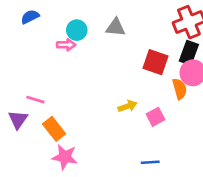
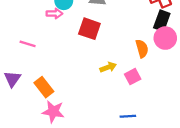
red square: (156, 62) -> (89, 29), moved
orange semicircle: (180, 89) -> (142, 49), moved
pink line: (35, 100) -> (28, 44), moved

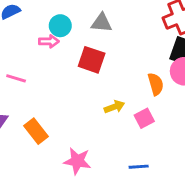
pink star: (53, 112) -> (77, 161), moved

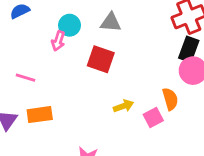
pink arrow: (49, 41) -> (58, 41), turned 108
orange semicircle: (156, 84) -> (170, 99), moved
orange rectangle: (36, 131) -> (40, 115), moved, turned -60

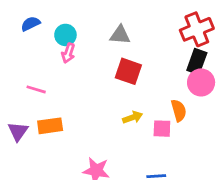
cyan circle: (70, 25) -> (65, 35), moved
red square: (101, 59) -> (128, 71), moved
pink square: (153, 117) -> (162, 129), turned 30

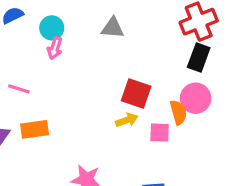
red square: (128, 71) -> (136, 94), moved
pink circle: (201, 82) -> (196, 98), moved

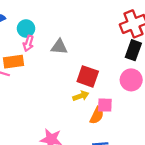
gray triangle: (113, 28) -> (59, 47), moved
orange semicircle: (178, 112) -> (97, 115), moved, turned 42
orange rectangle: (35, 129) -> (13, 62), moved

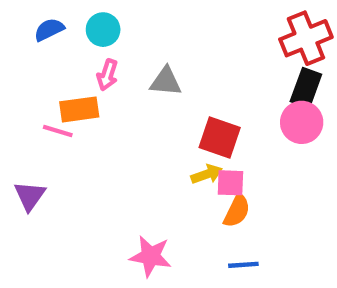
cyan circle: (26, 28) -> (103, 30), moved
pink circle: (131, 80) -> (302, 122), moved
pink square: (105, 105) -> (230, 183), moved

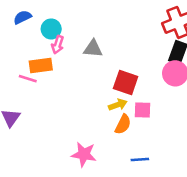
cyan circle: (103, 30) -> (51, 29), moved
pink square: (230, 183) -> (143, 110), moved
orange semicircle: (237, 211) -> (123, 124), moved

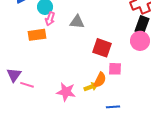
pink line: (28, 79) -> (27, 85), moved
yellow arrow: (118, 105) -> (91, 87), moved
pink star: (84, 154) -> (66, 92), moved

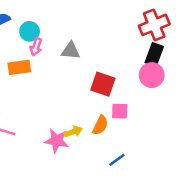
yellow arrow: (91, 87) -> (73, 132), moved
blue line: (113, 107) -> (117, 160), turned -32

